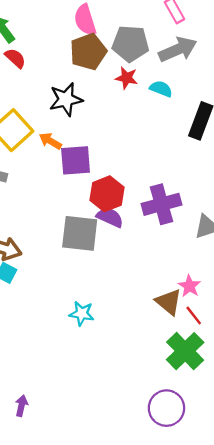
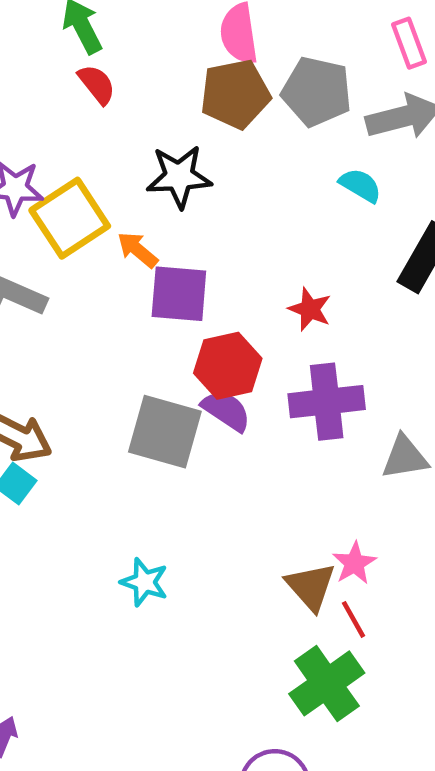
red star: (127, 78) -> (310, 309), moved

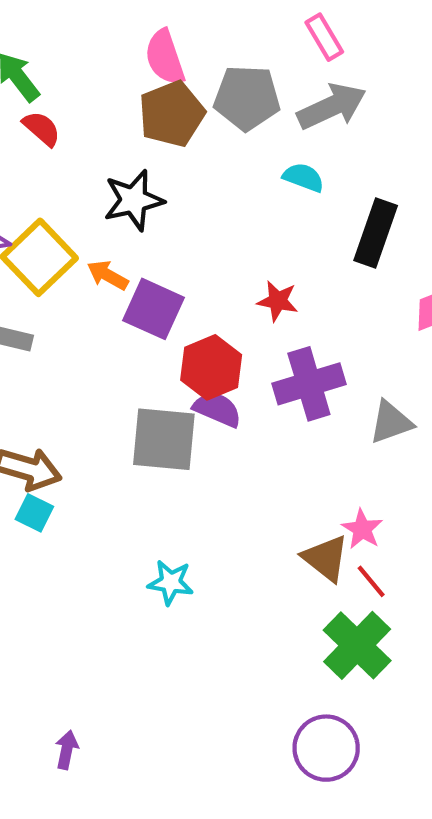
purple square: (179, 294) -> (154, 309), turned 30

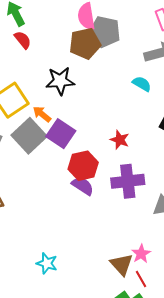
gray pentagon: (247, 98) -> (105, 32), moved
gray square: (164, 439) -> (29, 136), moved, turned 32

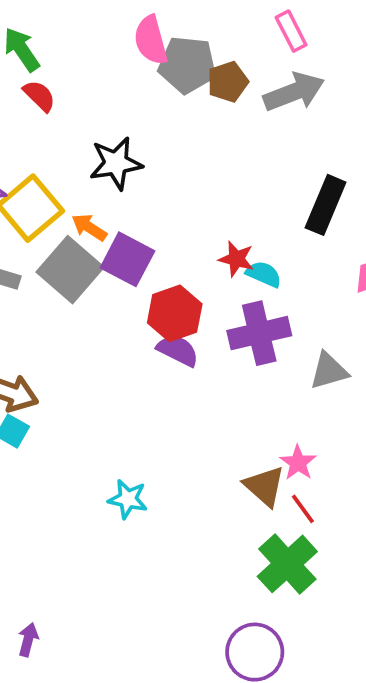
brown pentagon: (85, 43) -> (228, 82), moved, size x0.7
cyan semicircle: (142, 84) -> (264, 274), moved

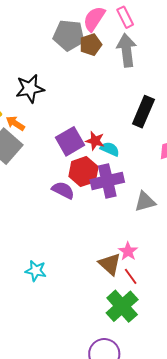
pink semicircle: (151, 40) -> (94, 19), moved, turned 48
gray arrow: (294, 92) -> (127, 50), turned -76
purple square: (127, 259) -> (70, 141), moved, turned 32
red hexagon: (175, 313) -> (83, 172), moved

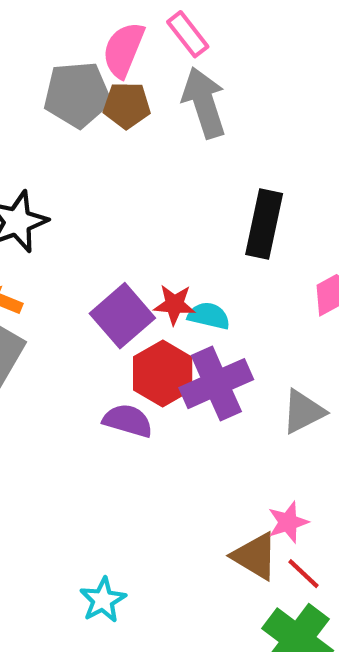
brown pentagon: (91, 45) -> (127, 105), turned 30
pink star: (128, 251) -> (288, 522), turned 30
cyan star: (36, 271) -> (103, 600), turned -30

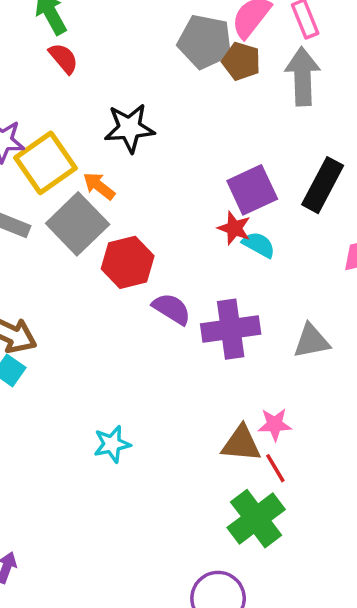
purple square: (122, 316) -> (252, 190), moved
red hexagon: (163, 373) -> (128, 262), moved
purple cross: (216, 384) -> (231, 329), moved
brown triangle: (255, 556) -> (241, 444), turned -42

